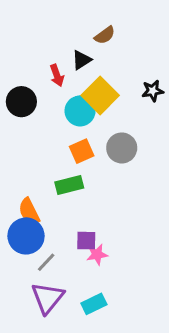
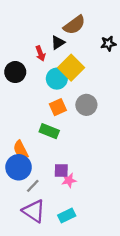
brown semicircle: (105, 35) -> (74, 25), size x1.5
black star: (153, 91) -> (108, 44), moved
green rectangle: (69, 185) -> (49, 131), turned 36
purple triangle: (48, 298) -> (34, 211), turned -35

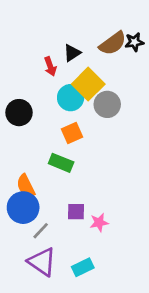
brown semicircle: (74, 25) -> (113, 43), moved
black star: (108, 44) -> (134, 42), moved
black circle: (15, 72) -> (19, 113), moved
gray circle: (86, 105) -> (107, 104), moved
pink star: (69, 180) -> (99, 223), moved

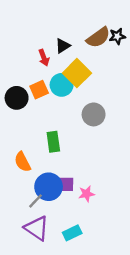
gray circle: (107, 104) -> (94, 114), moved
orange square: (72, 133) -> (39, 90), moved
green rectangle: (61, 163) -> (53, 142), turned 60
blue circle: (23, 208) -> (49, 187), moved

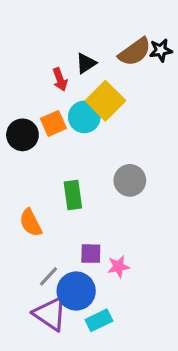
gray circle: (94, 114) -> (130, 180), moved
blue circle: (49, 187) -> (76, 291), moved

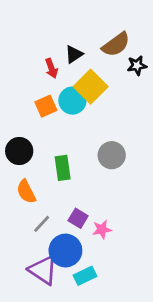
black star: (161, 50) -> (137, 66), moved
black circle: (22, 135) -> (19, 151), moved
purple square: (91, 254) -> (78, 218), turned 30
gray line: (49, 276) -> (42, 224), moved

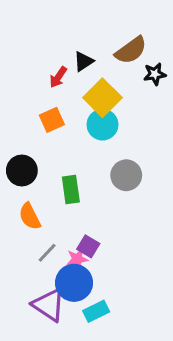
red arrow: (51, 68) -> (58, 77), turned 54
cyan circle: (72, 101) -> (102, 125), moved
pink star: (102, 229) -> (77, 259), moved

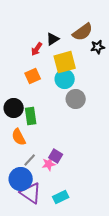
yellow square: (102, 98) -> (65, 62), turned 30
gray circle: (126, 175) -> (76, 99), moved
green rectangle: (71, 189) -> (31, 116), moved
blue circle: (74, 283) -> (21, 179), moved

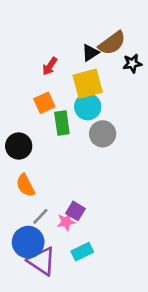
black triangle: (53, 39) -> (90, 53), moved
green rectangle: (31, 116) -> (62, 123), moved
cyan rectangle: (61, 197) -> (82, 252), moved

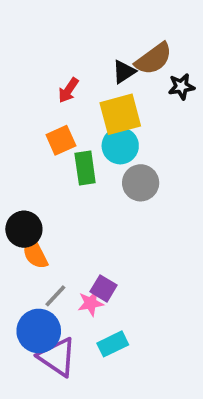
black circle: (19, 146) -> (24, 229), moved

